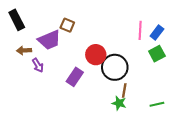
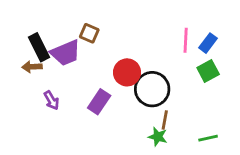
black rectangle: (17, 20) -> (39, 47), moved
purple arrow: (38, 65) -> (52, 100), moved

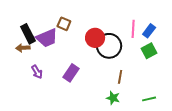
red circle: (127, 72) -> (95, 38), moved
black circle: (152, 89) -> (109, 46), moved
brown line: (165, 120) -> (120, 77), moved

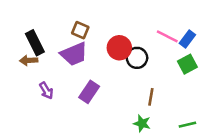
pink line: (133, 29) -> (167, 36), turned -66
purple trapezoid: (47, 38) -> (74, 54), moved
black circle: (109, 46) -> (137, 58), size x0.7

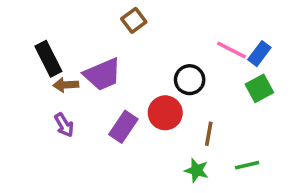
brown square: (80, 30) -> (134, 20), moved, turned 30
red circle: (119, 48) -> (165, 113), moved
brown arrow: (29, 60) -> (66, 85), moved
green line: (187, 125) -> (247, 165), moved

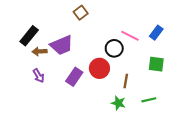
pink line: (231, 50) -> (130, 36), moved
black rectangle: (48, 59) -> (29, 36), turned 66
green square: (259, 88) -> (156, 64), moved, turned 35

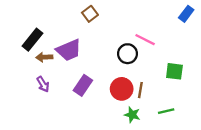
blue rectangle: (156, 33) -> (186, 14), moved
red circle: (99, 68) -> (122, 89), moved

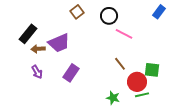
black circle: (127, 54) -> (109, 16), moved
green square: (174, 71) -> (152, 70), moved
red circle: (122, 89) -> (137, 82), moved
brown line: (140, 90) -> (120, 64), moved, turned -48

